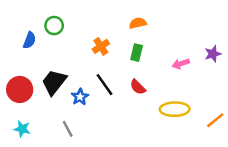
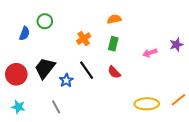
yellow ellipse: (175, 109) -> (147, 104), moved

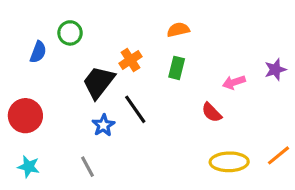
black trapezoid: (45, 68) -> (99, 82), moved
red semicircle: (114, 72) -> (212, 113), moved

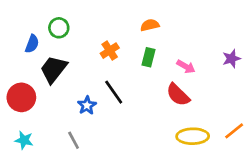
black trapezoid: (99, 82) -> (53, 69), moved
pink arrow: (234, 82) -> (186, 67), moved, turned -132
red semicircle: (212, 113) -> (178, 95), size x1.4

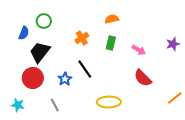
red semicircle: (178, 95) -> (143, 78), moved
red circle: (21, 97) -> (33, 78), moved
yellow ellipse: (193, 136) -> (109, 102), moved

